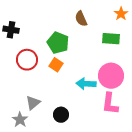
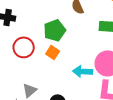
green pentagon: (58, 43) -> (55, 30), turned 30

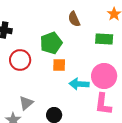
orange square: (53, 52) -> (59, 65), moved, turned -32

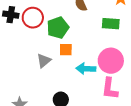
red circle: (20, 60) -> (33, 18), moved
gray triangle: (26, 103) -> (44, 61), moved

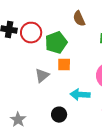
cyan arrow: (86, 69) -> (80, 95), moved

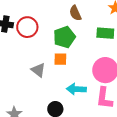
green pentagon: (56, 43) -> (64, 37), moved
gray triangle: (42, 76) -> (38, 70), turned -42

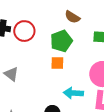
brown semicircle: (75, 13) -> (72, 17), turned -35
gray triangle: (38, 70) -> (11, 74), moved

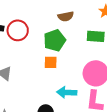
brown semicircle: (72, 17) -> (66, 16), turned -42

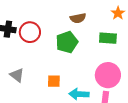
orange square: (51, 62) -> (54, 81), moved

